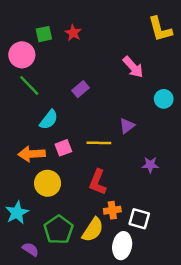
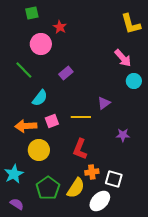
green square: (44, 34) -> (32, 13), moved
pink circle: (22, 55) -> (41, 44), moved
pink arrow: (133, 67) -> (123, 58), moved
white ellipse: (122, 246) -> (100, 201), turned 35
purple semicircle: (30, 249) -> (17, 204), moved

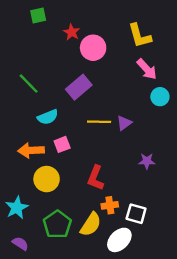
yellow L-shape: (131, 24) -> (140, 36), moved
pink circle: (41, 44) -> (93, 48), moved
purple rectangle: (66, 73) -> (79, 87), size x1.5
cyan semicircle: (40, 98) -> (48, 117), turned 30
yellow line: (81, 117) -> (99, 122), moved

